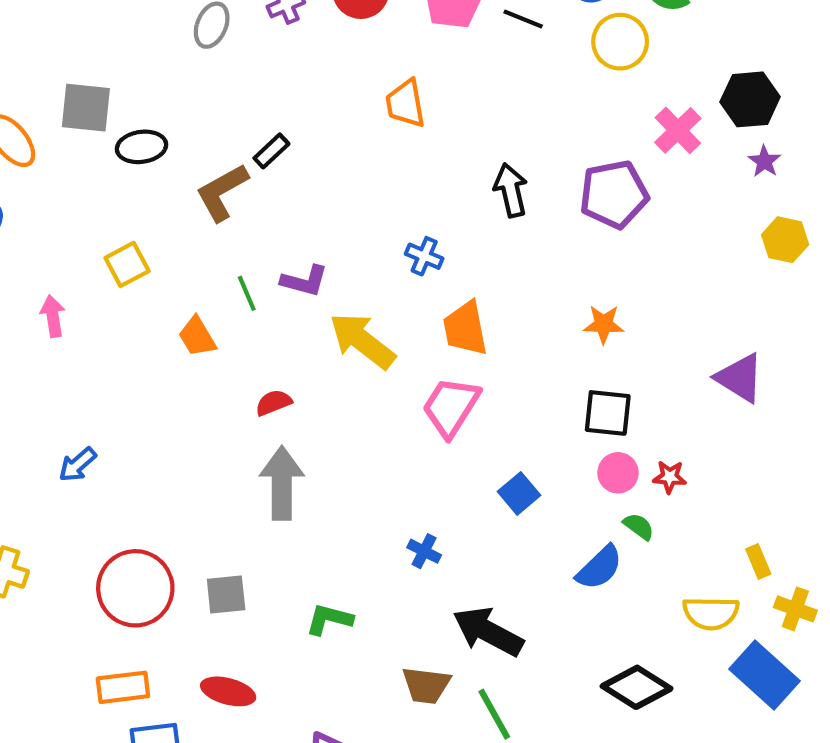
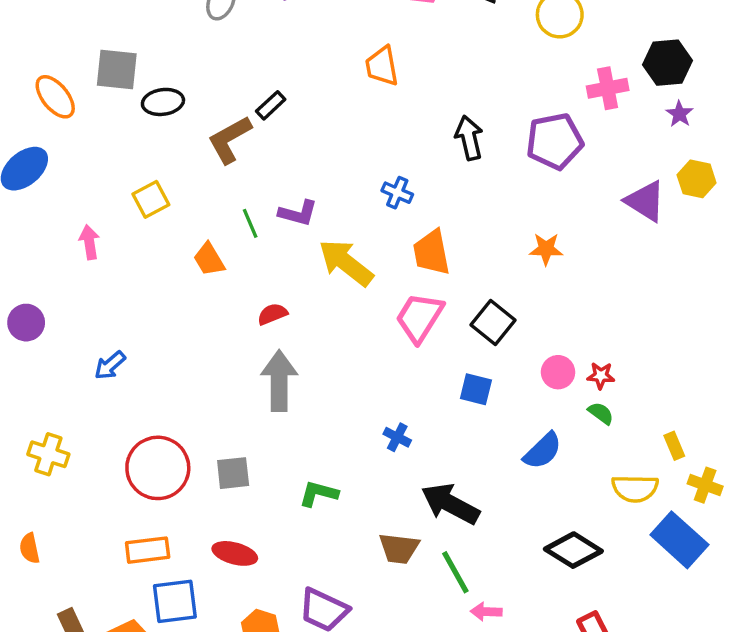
pink cross: (678, 130) -> (608, 88), turned 33
purple triangle: (740, 378) -> (645, 201), moved
black square: (608, 413) -> (493, 323), moved, turned 33
blue square: (519, 493) -> (476, 389), turned -36
green semicircle: (639, 526) -> (601, 413), moved

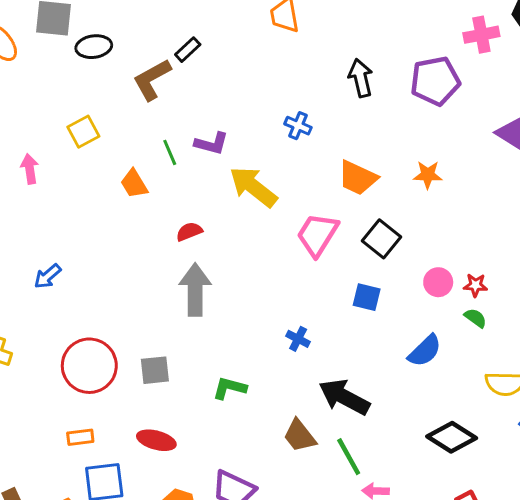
orange trapezoid: (431, 252) -> (358, 178), moved, turned -54
brown trapezoid: (399, 548) -> (300, 436), turned 45
orange rectangle: (148, 550) -> (80, 437), size x0.7

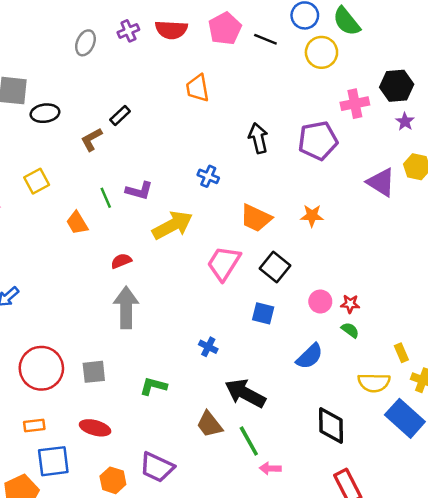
brown L-shape: (152, 79) -> (91, 139), size x0.7
yellow arrow: (253, 187) -> (172, 225), turned 114
black diamond: (452, 437) -> (331, 425), turned 57

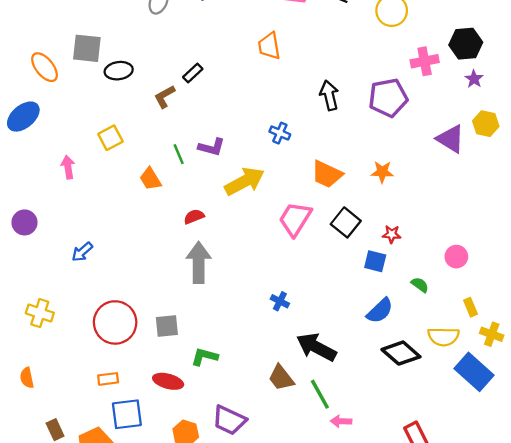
pink circle: (320, 301) -> (456, 257), moved
red star: (350, 304) -> (392, 234), moved
blue square: (263, 313) -> (375, 261), moved
green L-shape: (153, 386) -> (205, 357), moved
black diamond: (331, 425) -> (401, 353), moved, turned -48

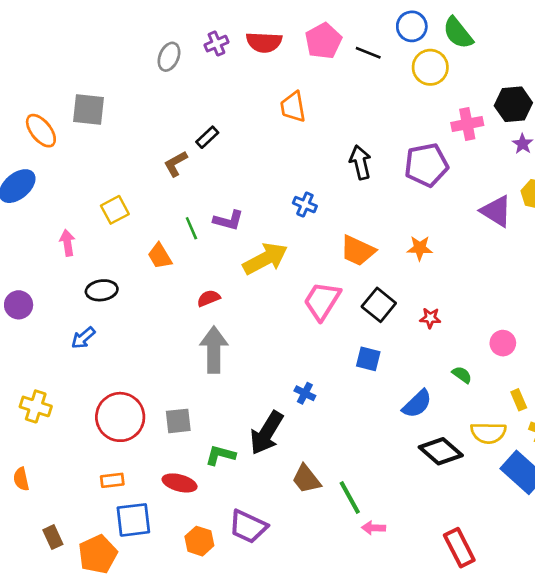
black ellipse: (119, 71) -> (102, 290), moved
blue square: (375, 261) -> (368, 359), moved
black arrow: (316, 347) -> (267, 433), moved, turned -87

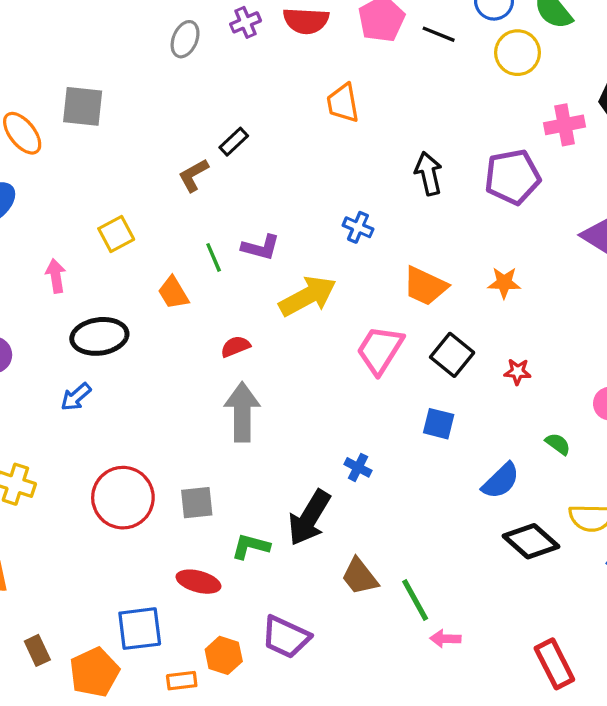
black ellipse: (102, 290) -> (99, 336), size x1.4
orange rectangle: (112, 480) -> (182, 681), moved

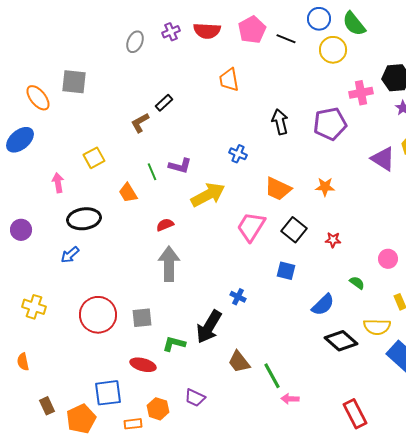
purple trapezoid: (286, 637) -> (195, 398), size x0.7

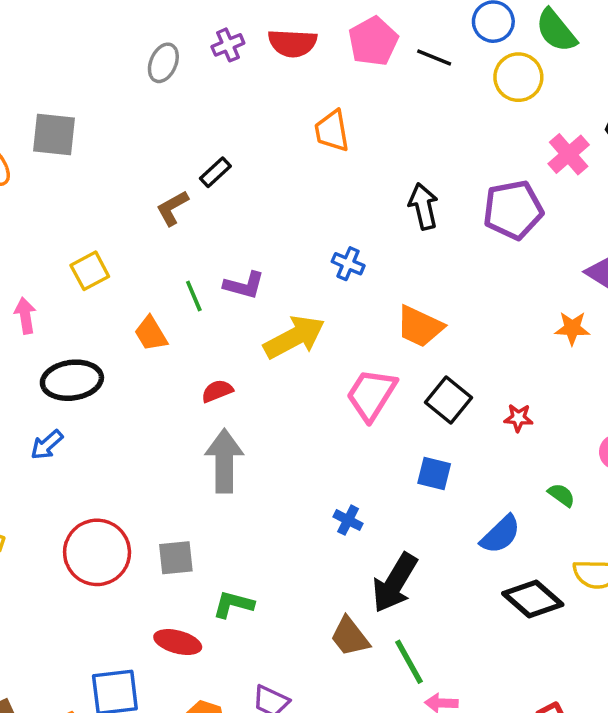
pink cross: (361, 93) -> (569, 154), turned -30
orange star: (325, 187) -> (572, 328), moved
black arrow: (209, 327) -> (395, 583), moved

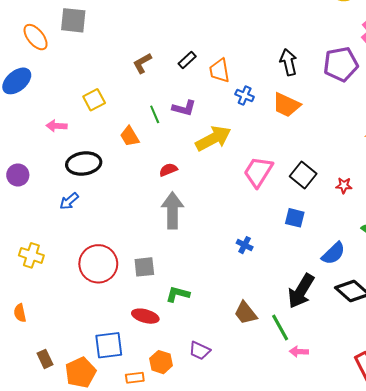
orange trapezoid: (332, 131) -> (220, 70), moved
black rectangle: (215, 172) -> (187, 60), moved
pink arrow: (25, 316) -> (56, 126), turned -78
orange trapezoid: (420, 326) -> (286, 105), moved
black arrow: (395, 583) -> (301, 291), moved

